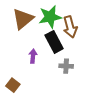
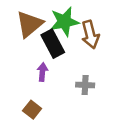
black rectangle: (54, 42) -> (53, 44), moved
brown square: (13, 85) -> (32, 110), moved

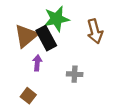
brown triangle: (29, 24) -> (26, 36), moved
brown arrow: (90, 35) -> (95, 31), moved

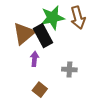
brown arrow: (95, 31) -> (78, 18), moved
brown square: (28, 96) -> (40, 90), moved

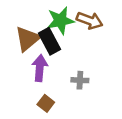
brown arrow: (78, 18) -> (90, 21), turned -55
purple arrow: (35, 59) -> (40, 68), size x1.5

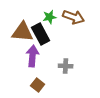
green star: (60, 21) -> (50, 17), size x0.6
brown triangle: (28, 39) -> (23, 32), turned 45

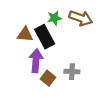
brown triangle: (23, 32) -> (25, 34), size x0.7
brown square: (38, 85) -> (48, 78), moved

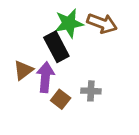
green star: (54, 18) -> (69, 23), size x1.5
brown triangle: (25, 34) -> (23, 70), moved, turned -42

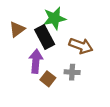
brown arrow: (102, 23) -> (81, 46), moved
brown triangle: (23, 70) -> (17, 29), moved

